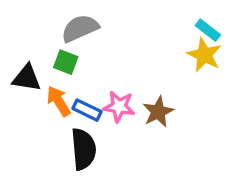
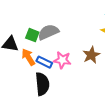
gray semicircle: (80, 28) -> (48, 32), moved
brown star: (158, 112) -> (91, 55), moved

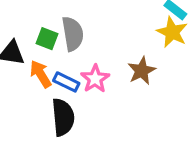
gray semicircle: (48, 32) -> (73, 34), turned 105
pink star: (62, 60) -> (95, 79), turned 30

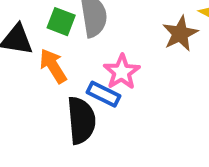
brown star: (142, 71) -> (180, 34), moved
blue rectangle: (66, 82) -> (103, 94), moved

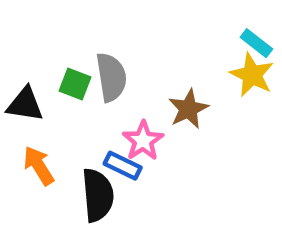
brown star: (180, 34) -> (188, 109), moved
orange arrow: (53, 66) -> (39, 166), moved

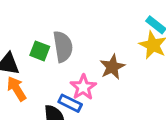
orange arrow: (39, 166) -> (17, 89), moved

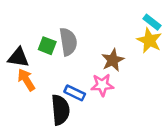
pink star: (83, 87) -> (102, 85), moved, turned 30

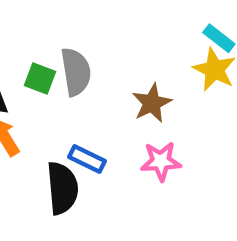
pink star: (102, 85) -> (161, 161), moved

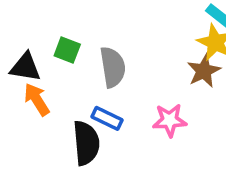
gray semicircle: (76, 72) -> (113, 67), moved
brown star: (152, 103) -> (204, 71), moved

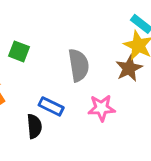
gray semicircle: (113, 67) -> (79, 65), moved
black semicircle: (86, 143) -> (34, 126), size x0.7

